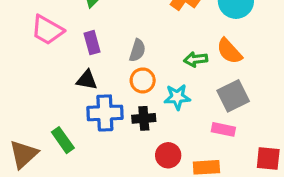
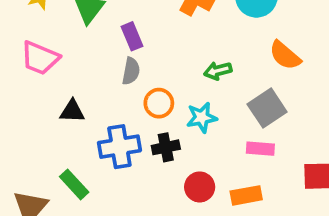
purple rectangle: (92, 43) -> (132, 36), moved
gray semicircle: (137, 50) -> (131, 71), moved
orange semicircle: (229, 51) -> (285, 55), moved
black triangle: (87, 80) -> (72, 111), moved

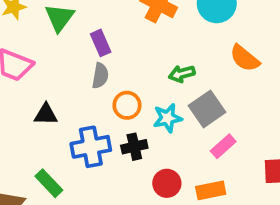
gray square: (267, 108) -> (207, 109), moved
pink rectangle: (260, 149) -> (223, 146), turned -45

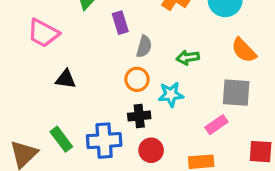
gray semicircle: (100, 76) -> (144, 46), moved
gray square: (207, 109) -> (236, 93), moved, turned 32
blue cross: (91, 147) -> (104, 141), moved
red circle: (167, 183) -> (151, 150), moved

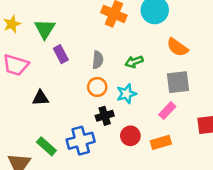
purple rectangle: (120, 23) -> (61, 54), moved
red circle: (151, 150) -> (130, 136), moved

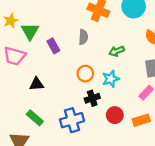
green triangle: (45, 29) -> (30, 31), moved
gray semicircle: (98, 60) -> (83, 37), moved
green rectangle: (46, 146) -> (35, 118), moved

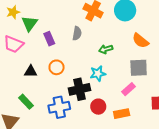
orange circle: (85, 74) -> (57, 67), moved
black cross: (92, 98) -> (79, 89), size x1.5

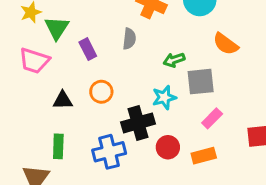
gray square: (139, 68) -> (201, 82), moved
green rectangle: (26, 102) -> (58, 146), turned 49

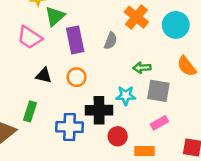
purple rectangle: (88, 49) -> (75, 40), size x1.5

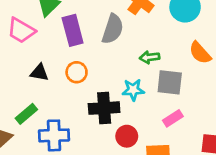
gray semicircle: (111, 41) -> (113, 29), size x1.5
green rectangle: (30, 111) -> (26, 114), turned 36
blue cross: (69, 127) -> (54, 135), moved

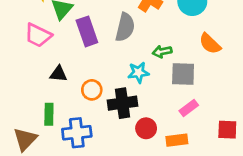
orange circle: (77, 72) -> (92, 90), moved
cyan star: (133, 90) -> (138, 72), moved
green rectangle: (26, 114) -> (49, 114), turned -45

